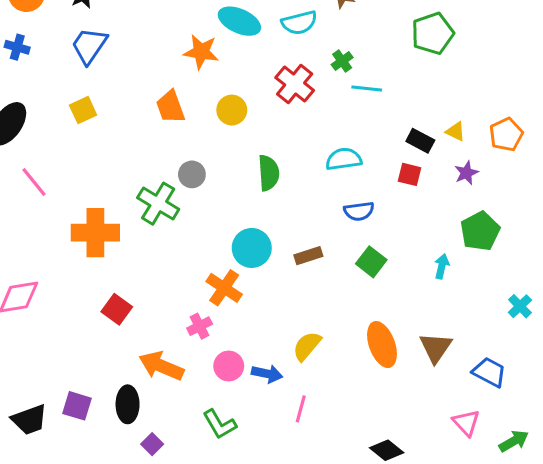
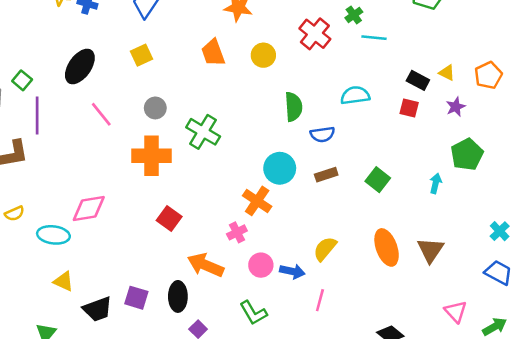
gray circle: (192, 174) -> (155, 108), moved
blue semicircle: (359, 211) -> (322, 134), moved
cyan cross: (520, 306) -> (500, 231), moved
blue trapezoid: (489, 372) -> (498, 273), moved

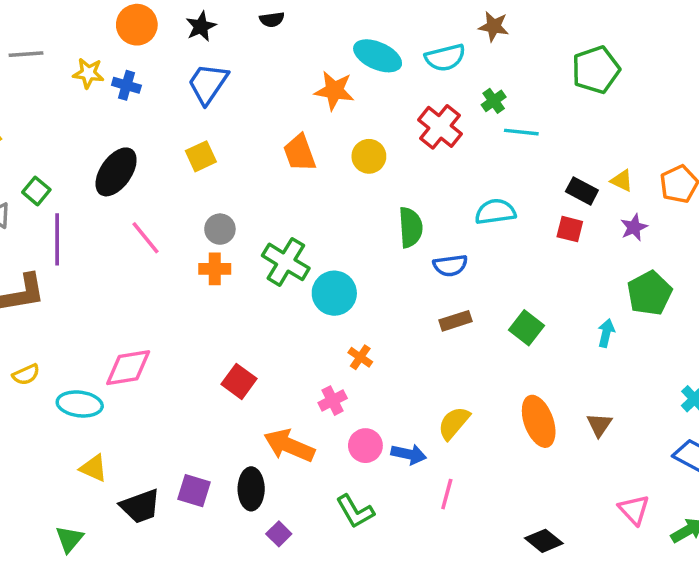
orange cross: (152, 156) -> (215, 269), moved, size x0.6
cyan circle: (280, 168) -> (334, 293), moved
orange cross: (257, 201) -> (360, 357), size x0.6
brown triangle: (431, 250) -> (599, 425), size x0.7

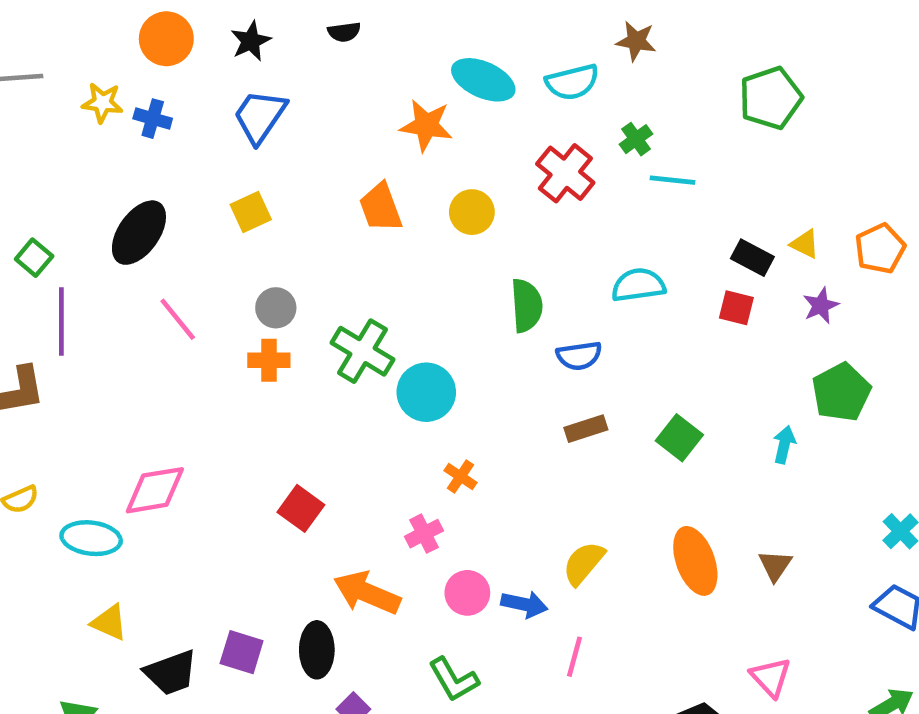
pink triangle: (634, 510) -> (771, 677), moved

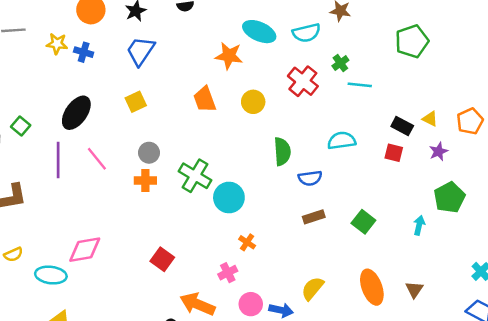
purple line: (61, 321) -> (58, 160), moved

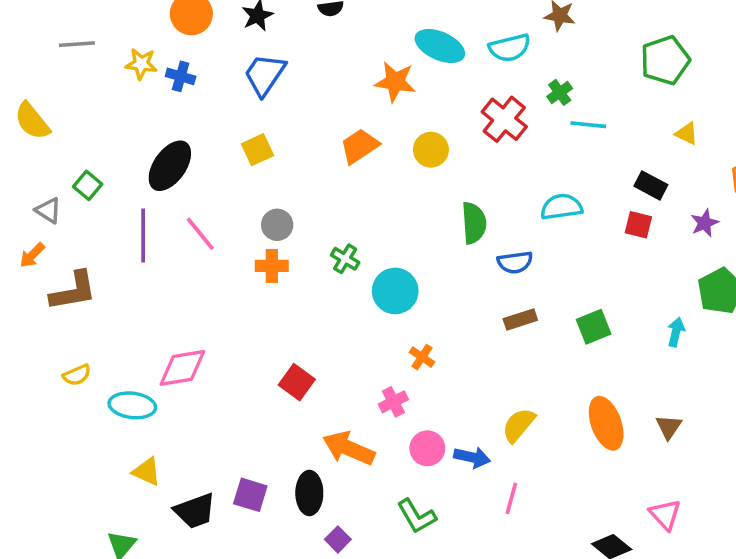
orange trapezoid: (205, 99) -> (359, 146), turned 76
yellow triangle: (430, 119) -> (687, 134), moved
green cross: (195, 176) -> (345, 259), size x0.6
green square: (363, 222) -> (594, 327), turned 30

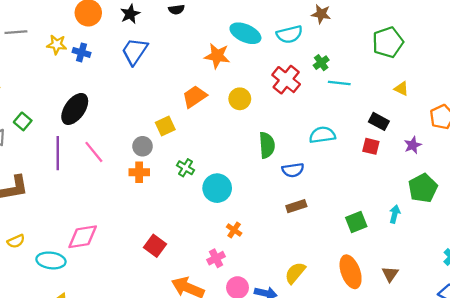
yellow square: (257, 150) -> (165, 126), moved
green square: (594, 327) -> (356, 222), moved

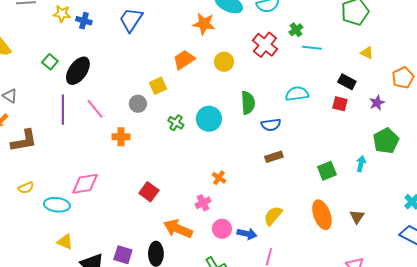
green square: (23, 121) -> (50, 62), moved
orange cross: (139, 172) -> (121, 137), moved
cyan circle: (217, 188) -> (209, 119), moved

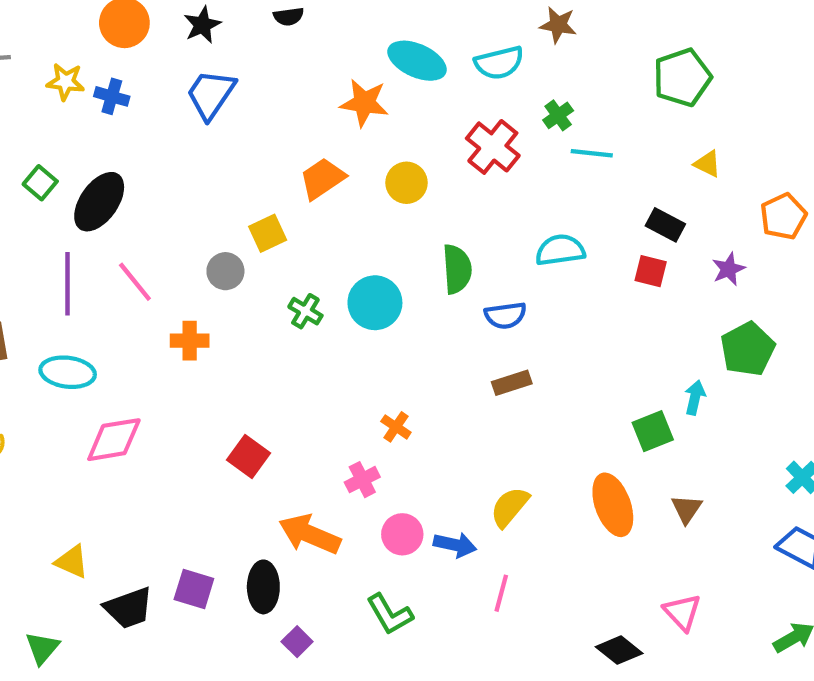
green square: (327, 171) -> (653, 431), moved
cyan ellipse: (57, 205) -> (68, 372), moved

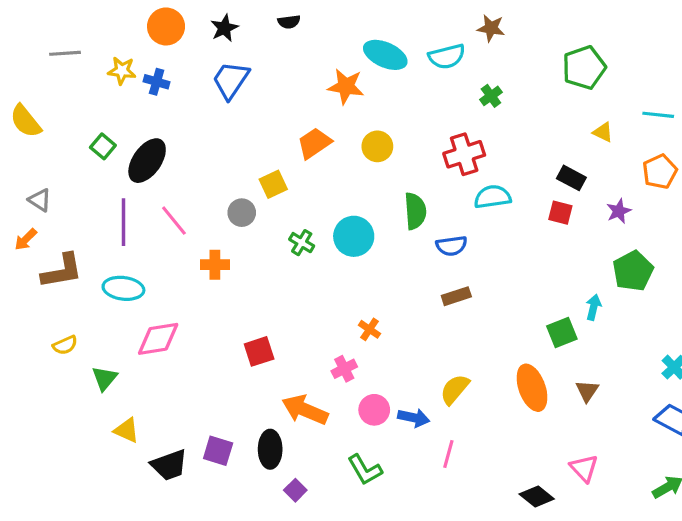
red cross: (493, 147) -> (464, 154), moved, turned 33
cyan line: (592, 153) -> (658, 115), moved
red square: (249, 456) -> (259, 351), turned 36
green triangle: (42, 648) -> (105, 378), moved

